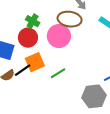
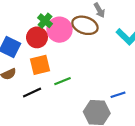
pink circle: (59, 36) -> (59, 30), moved
black line: (23, 70) -> (32, 93), moved

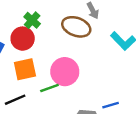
pink circle: (59, 30) -> (65, 72), moved

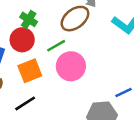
brown ellipse: (76, 27) -> (75, 19), turned -48
green line: (49, 88) -> (56, 46), moved

